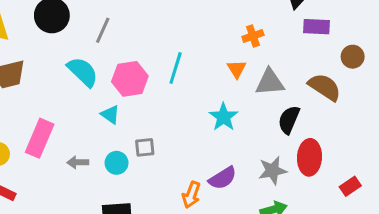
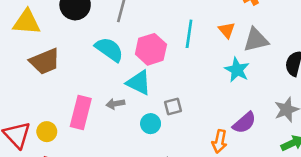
orange triangle: (237, 69) -> (227, 30), moved
gray triangle: (270, 82) -> (256, 40), moved
cyan triangle: (110, 115) -> (139, 83), size x1.5
gray arrow: (78, 162) -> (115, 104), moved

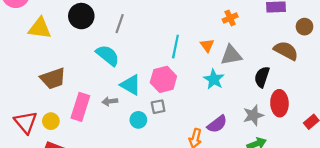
pink hexagon: (151, 49) -> (163, 79), moved
brown trapezoid: (45, 61) -> (53, 78), moved

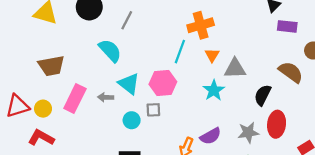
orange cross: (230, 18) -> (201, 25), moved, size x1.6
red triangle: (26, 122) -> (17, 106), turned 45

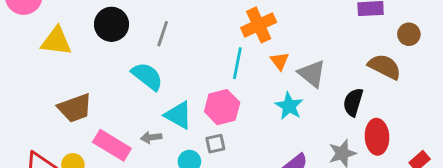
gray triangle: (235, 69) -> (312, 74), turned 50
pink rectangle: (75, 99) -> (112, 145), turned -76

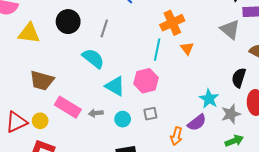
gray triangle: (312, 74) -> (230, 29), moved
cyan star: (289, 106) -> (209, 99), moved
brown trapezoid: (75, 108) -> (42, 81), turned 35
gray arrow: (151, 137) -> (96, 113), moved
gray square: (215, 144) -> (150, 114), moved

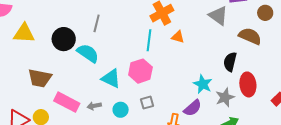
black circle: (68, 22) -> (64, 39), moved
orange triangle: (187, 48) -> (178, 37), turned -32

